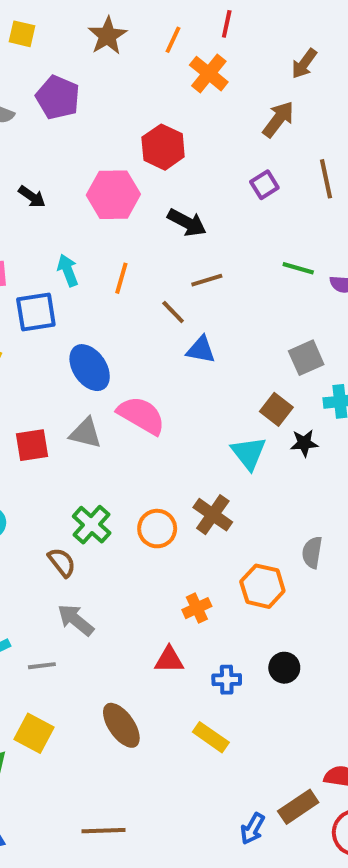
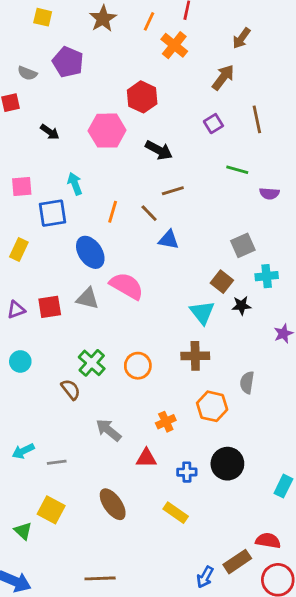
green line: (298, 268) -> (237, 170), moved
orange line: (121, 278) -> (113, 212), moved
brown cross: (213, 515) -> (195, 356), moved, turned -36
gray arrow: (76, 620) -> (108, 430), moved
black circle: (284, 668) -> (227, 464), size x1.5

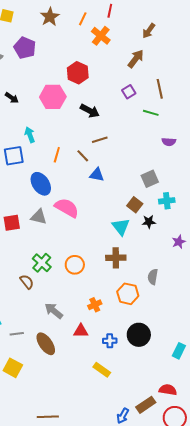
green line: (237, 170) -> (151, 113), moved
brown ellipse: (113, 504) -> (46, 344), moved

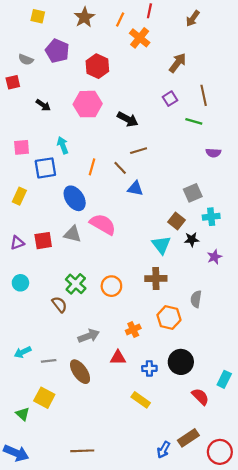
brown arrow: (149, 31) -> (193, 18), moved
red hexagon: (78, 73) -> (97, 66), moved
purple star: (179, 242) -> (214, 257), moved
gray arrow: (54, 311) -> (89, 336), turned 120
red semicircle: (168, 390) -> (200, 397), moved, turned 36

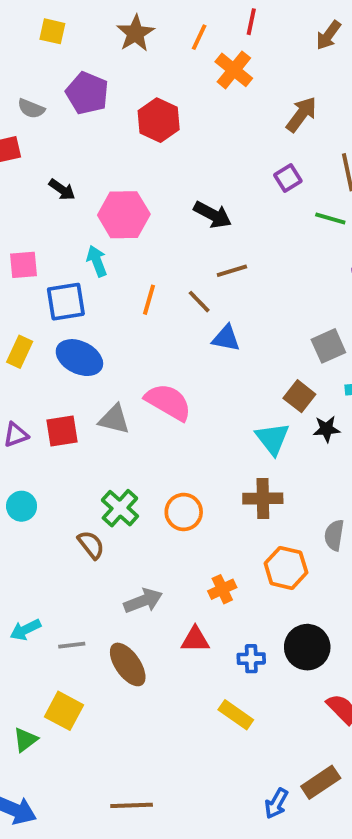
pink hexagon: (88, 104) -> (124, 215), moved
blue ellipse: (75, 198) -> (79, 358), moved, turned -30
green triangle: (23, 414) -> (25, 740), turned 40

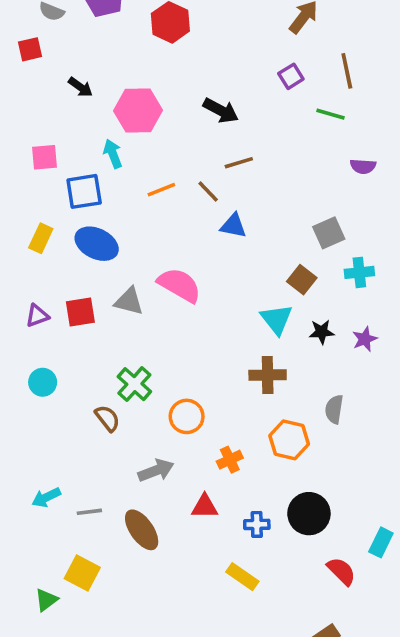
orange line: (149, 300) -> (161, 190), turned 52
black star: (327, 429) -> (322, 332), moved
orange circle: (184, 512) -> (187, 416), moved

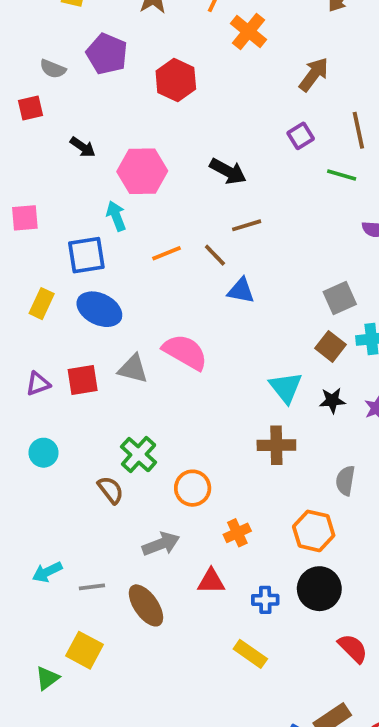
pink square: (44, 157) -> (25, 218), moved
brown square: (302, 280) -> (330, 346), moved
orange hexagon: (289, 440) -> (314, 531), moved

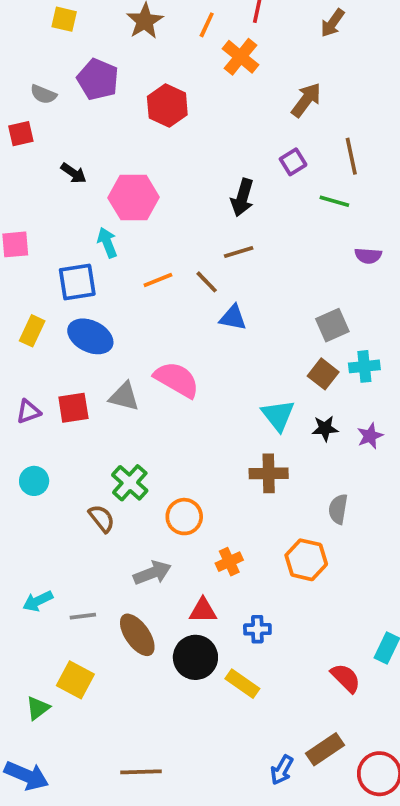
black arrow: (228, 171) -> (242, 198), moved, turned 78
black circle: (319, 589) -> (195, 657), moved

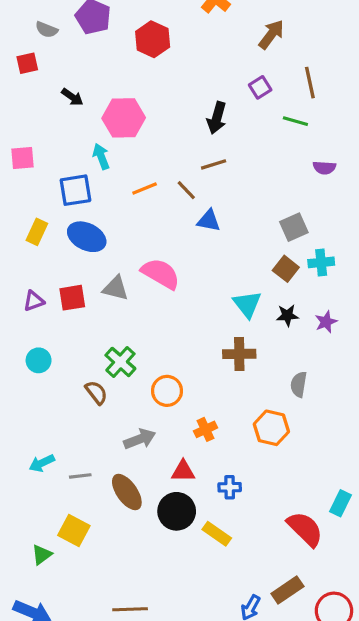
red semicircle: (346, 678) -> (305, 529), size x1.4

